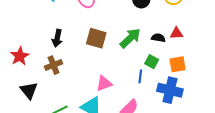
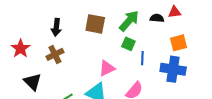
green square: (152, 62) -> (128, 44), moved

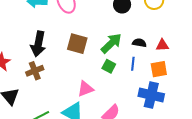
red triangle: (175, 12) -> (162, 45), moved
black arrow: (56, 27) -> (38, 44), size x1.4
blue line: (142, 58) -> (133, 64), moved

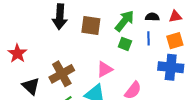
black arrow: (38, 44) -> (60, 17), moved
brown cross: (35, 71) -> (62, 74), moved, size x1.4

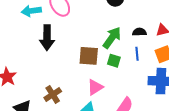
brown square: (91, 25) -> (89, 56), moved
brown cross: (62, 74) -> (53, 94), size x0.7

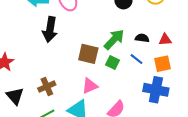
blue line: (137, 54) -> (136, 59), turned -56

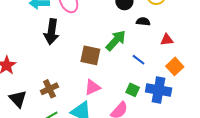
black semicircle: (142, 38) -> (143, 22), moved
green square: (112, 62) -> (133, 90), moved
orange square: (162, 64) -> (175, 66), moved, turned -30

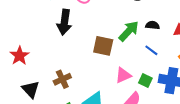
black semicircle: (143, 22) -> (153, 25), moved
pink triangle: (92, 87) -> (123, 75), moved

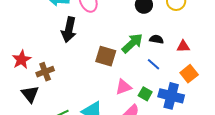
brown cross: (62, 79) -> (45, 72), moved

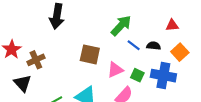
black semicircle: (156, 39) -> (154, 46), moved
brown square: (106, 56) -> (90, 54), moved
blue line: (153, 64) -> (134, 45), moved

